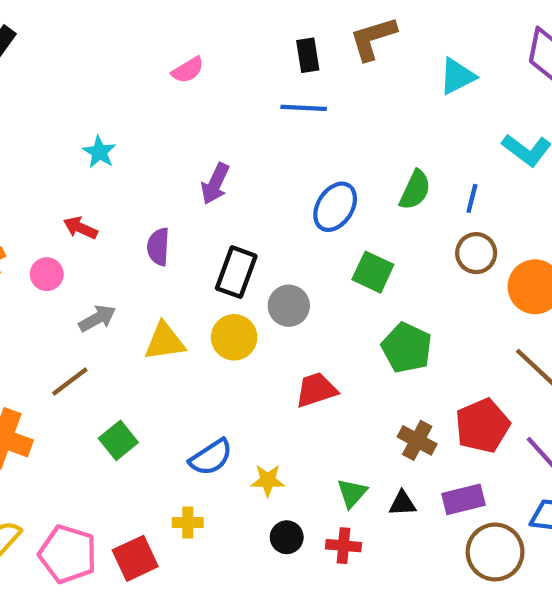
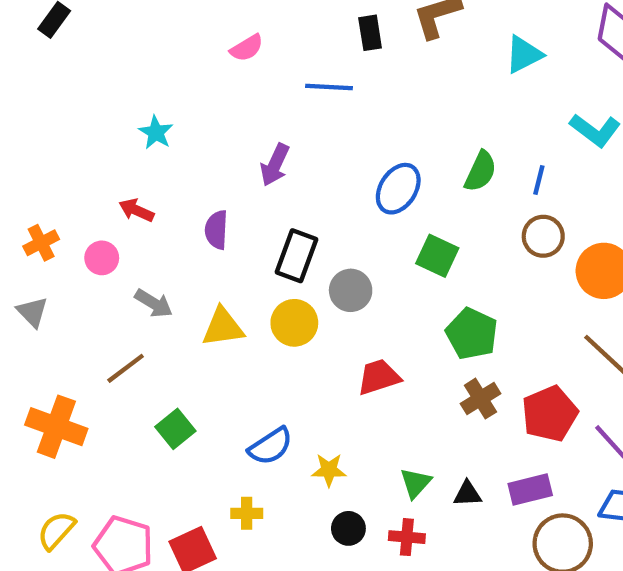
blue line: (304, 108) -> (329, 87), moved
gray arrow: (97, 318) -> (154, 303), turned 60
brown cross: (417, 440) -> (480, 399), moved, turned 30

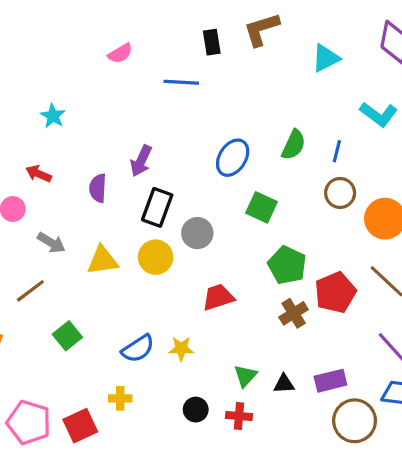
purple arrow: (275, 165) -> (141, 161), moved
red pentagon: (550, 414) -> (335, 292), moved
yellow star: (329, 470) -> (181, 349), moved

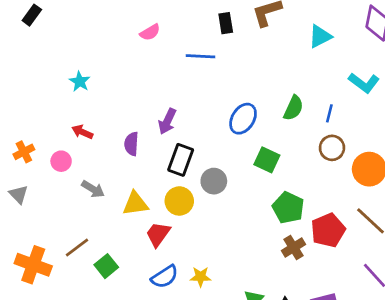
cyan star: (53, 116) -> (80, 81), moved
brown line: (30, 291) -> (77, 247), moved
red trapezoid: (218, 297) -> (158, 234), moved, turned -36

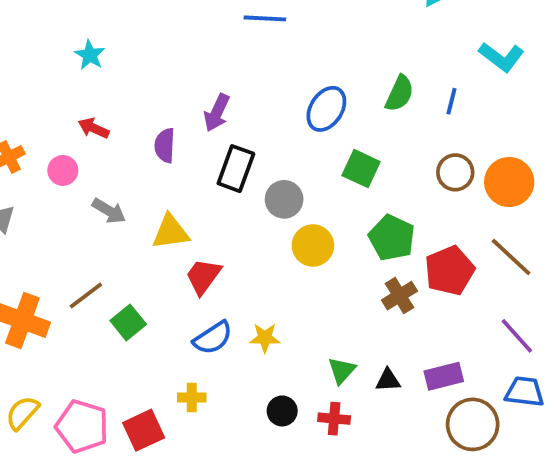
brown circle: (332, 148) -> (455, 172), moved
yellow circle: (179, 201) -> (313, 245), moved

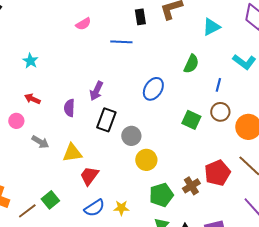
green semicircle: (400, 93) -> (191, 64), moved
green square: (361, 169) -> (191, 120), moved
brown circle: (455, 172) -> (220, 112), moved
green pentagon: (392, 238) -> (161, 195), moved, turned 30
brown line: (86, 296) -> (27, 211), moved

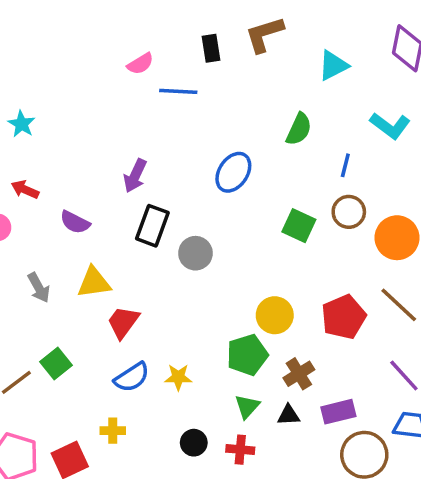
pink semicircle: (83, 24) -> (140, 64), moved
purple semicircle: (69, 108) -> (75, 222), moved, turned -66
gray arrow: (40, 142) -> (39, 288), moved, turned 30
yellow circle: (146, 160) -> (275, 315), moved
brown cross: (191, 186) -> (299, 374), moved

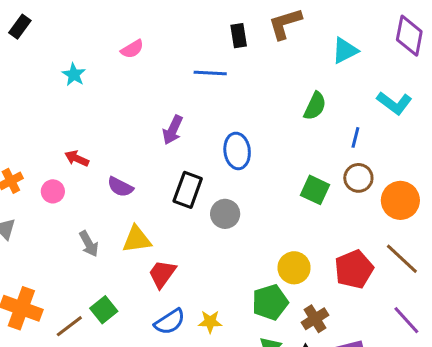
pink semicircle: (140, 64) -> (132, 49), moved
cyan star: (22, 124) -> (74, 75), moved
blue ellipse: (233, 172) -> (237, 151), moved, turned -40
purple arrow: (135, 176) -> (173, 130), moved

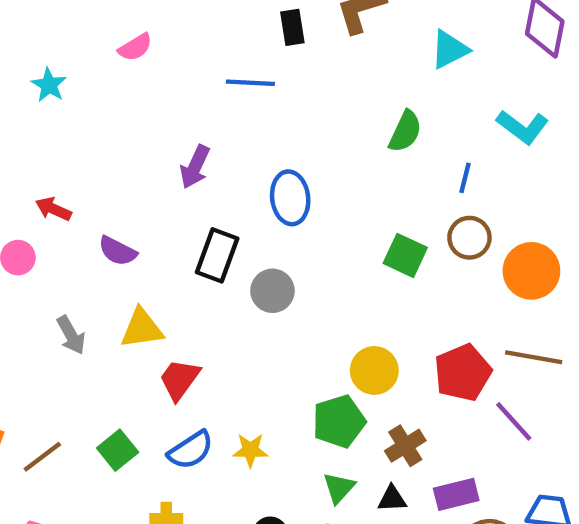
brown line: (402, 259) -> (534, 357), turned -33
green square: (104, 310) -> (118, 450), moved
purple line: (406, 320) -> (514, 421), moved

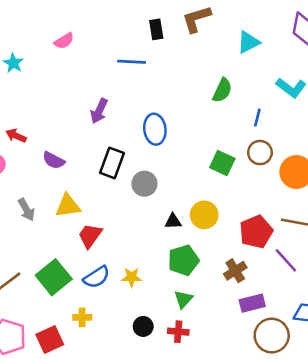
yellow circle: (374, 370) -> (204, 215), moved
brown cross: (405, 446) -> (235, 271), moved
green square: (118, 450) -> (54, 277), size x1.5
black triangle: (392, 499) -> (173, 221), moved

